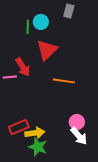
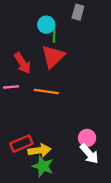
green line: (28, 27) -> (54, 35), moved
red arrow: (23, 67) -> (22, 63), moved
orange line: (64, 81) -> (46, 91), moved

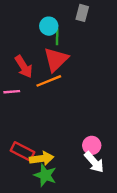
orange line: (46, 91) -> (49, 81), moved, turned -30
red rectangle: (21, 144) -> (23, 151), turned 50

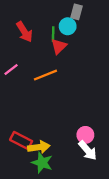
cyan circle: (49, 26) -> (68, 26), moved
red triangle: (56, 59) -> (59, 46), moved, size x0.7
red arrow: (24, 67) -> (24, 32), moved
pink line: (12, 92) -> (11, 70), moved, turned -32

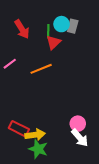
gray rectangle: (76, 12) -> (73, 26), moved

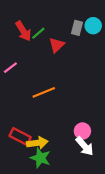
cyan circle: (62, 24) -> (93, 26), moved
green line: (48, 31) -> (38, 33), moved, turned 48
orange line: (41, 69) -> (44, 92), moved

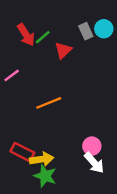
gray rectangle: (77, 28) -> (86, 31), turned -40

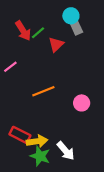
cyan circle: (104, 29) -> (71, 16), moved
pink circle: (92, 146) -> (82, 103), moved
white arrow: (94, 163) -> (66, 151), moved

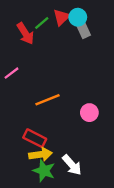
green line: (38, 33) -> (42, 23), moved
red triangle: (56, 44) -> (61, 17), moved
red rectangle: (20, 135) -> (35, 138), moved

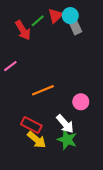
yellow arrow: (41, 154) -> (37, 140), turned 48
white arrow: (72, 165) -> (65, 124), moved
green star: (44, 171) -> (67, 140), moved

